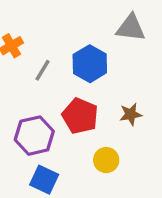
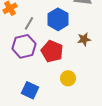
brown star: (131, 114) -> (84, 39), moved
purple hexagon: (34, 136) -> (24, 46), moved

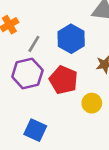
yellow circle: (68, 78) -> (92, 103), moved

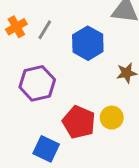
gray line: (34, 44) -> (45, 30), moved
red pentagon: (63, 80) -> (79, 122), moved

